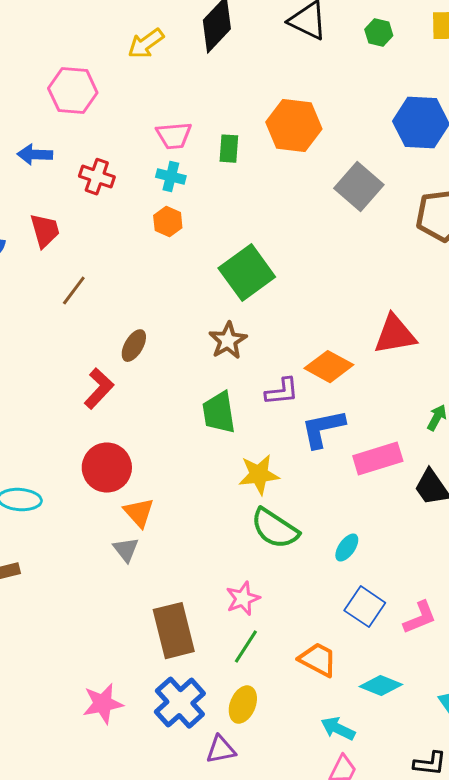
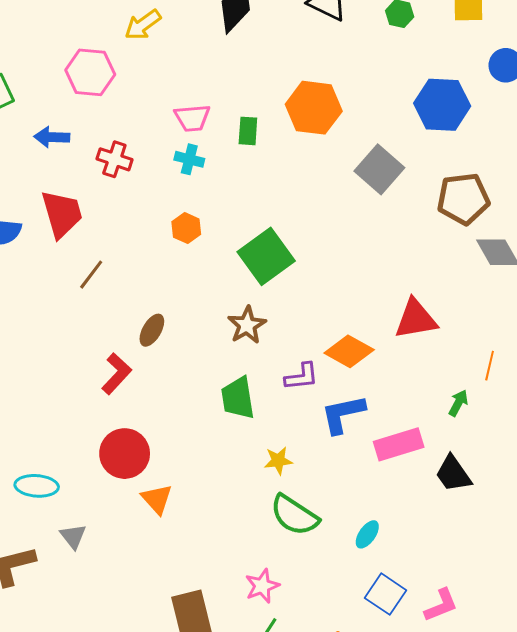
yellow arrow: (146, 44) -> (143, 25), moved
orange hexagon: (168, 222) -> (186, 228), moved
red trapezoid: (45, 231) -> (62, 214), size x1.4
yellow star: (259, 475) -> (278, 461), size x0.7
gray triangle: (126, 550) -> (73, 536), moved

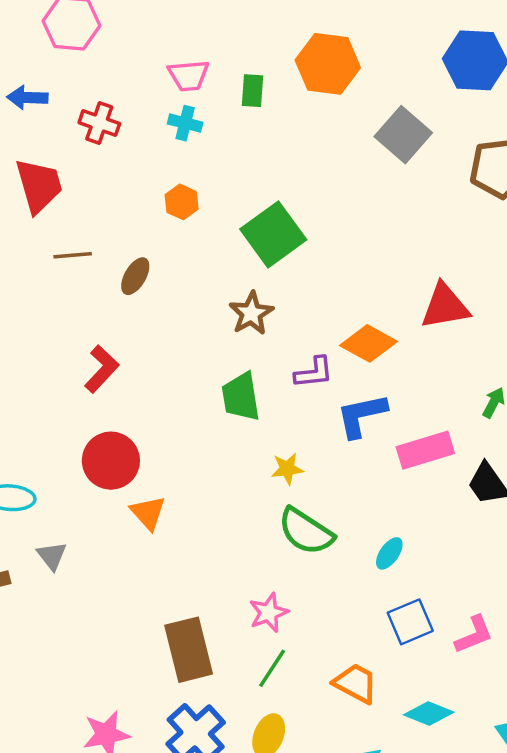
brown line: (91, 275) -> (73, 255), turned 48
brown ellipse: (152, 330) -> (135, 276), moved
blue square: (385, 594) -> (410, 622), turned 33

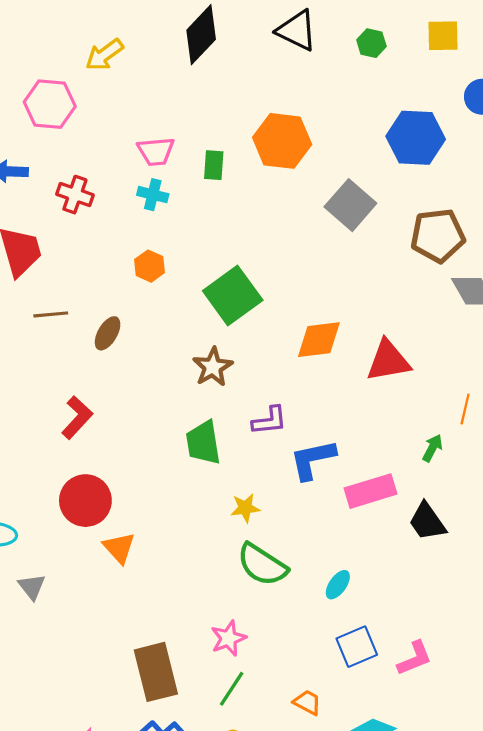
orange diamond: (368, 343) -> (319, 340), moved, turned -36
orange trapezoid: (356, 683) -> (307, 702), size x0.7

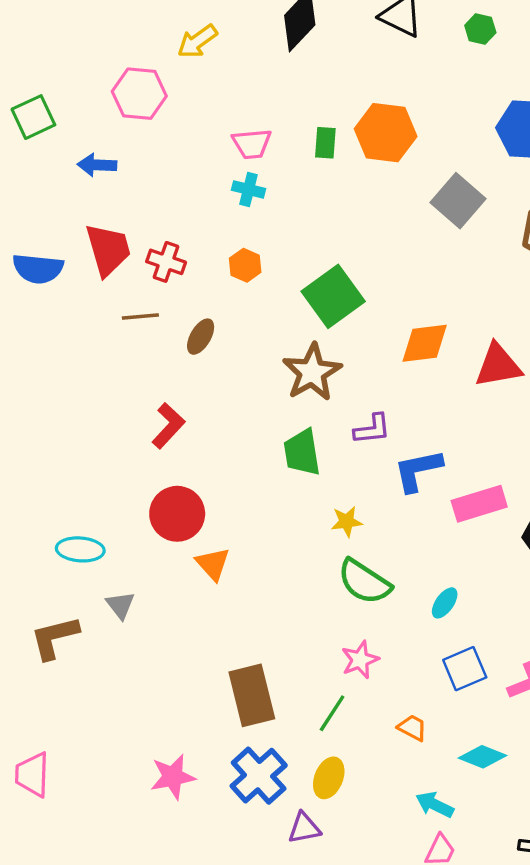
green rectangle: (214, 165) -> (325, 143), moved
red cross: (75, 195) -> (166, 262), moved
brown star: (213, 367) -> (312, 372), size x1.4
pink star: (228, 638) -> (360, 660), moved

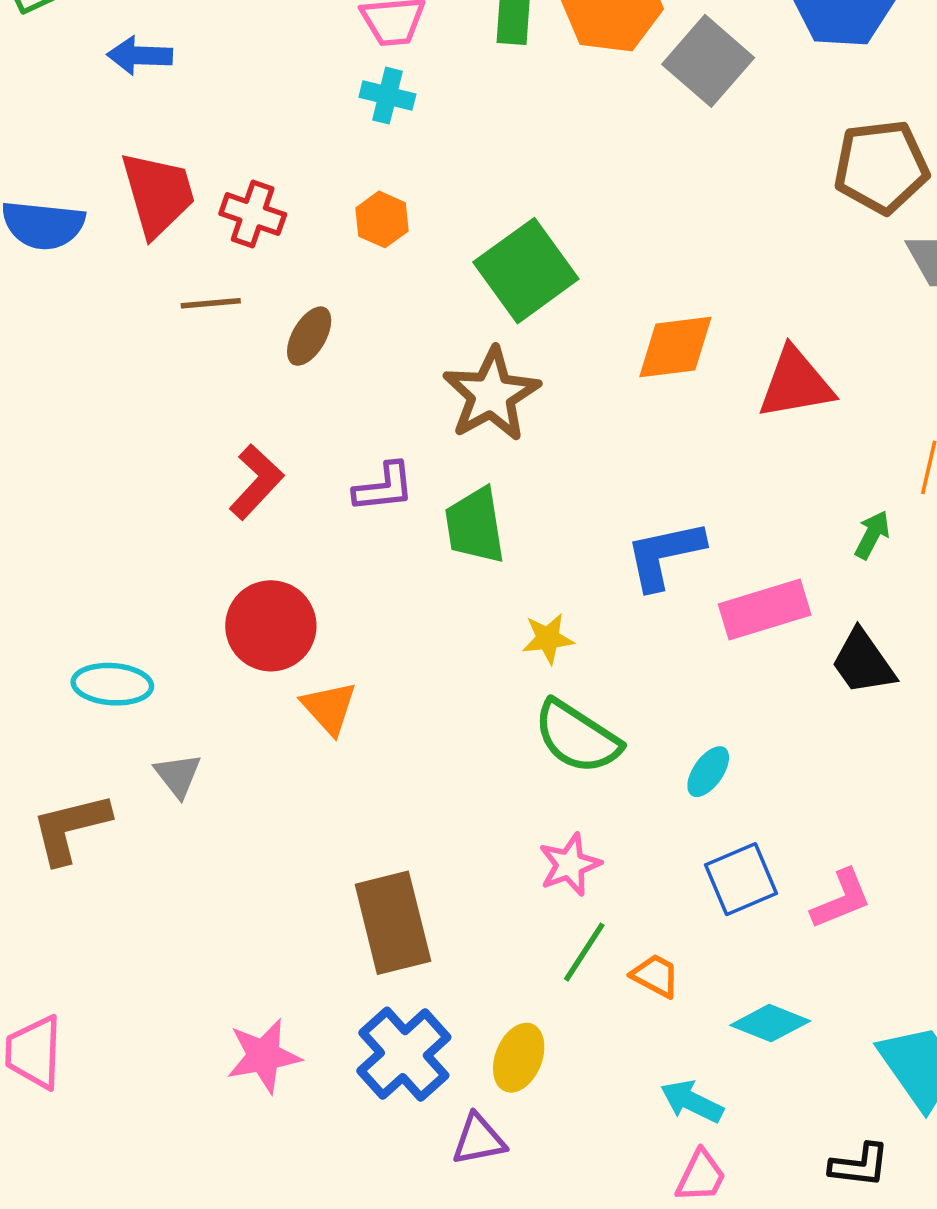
gray square: (458, 201) -> (708, 61), moved
purple L-shape: (372, 429) -> (384, 487), moved
green line: (332, 713) -> (584, 952), moved

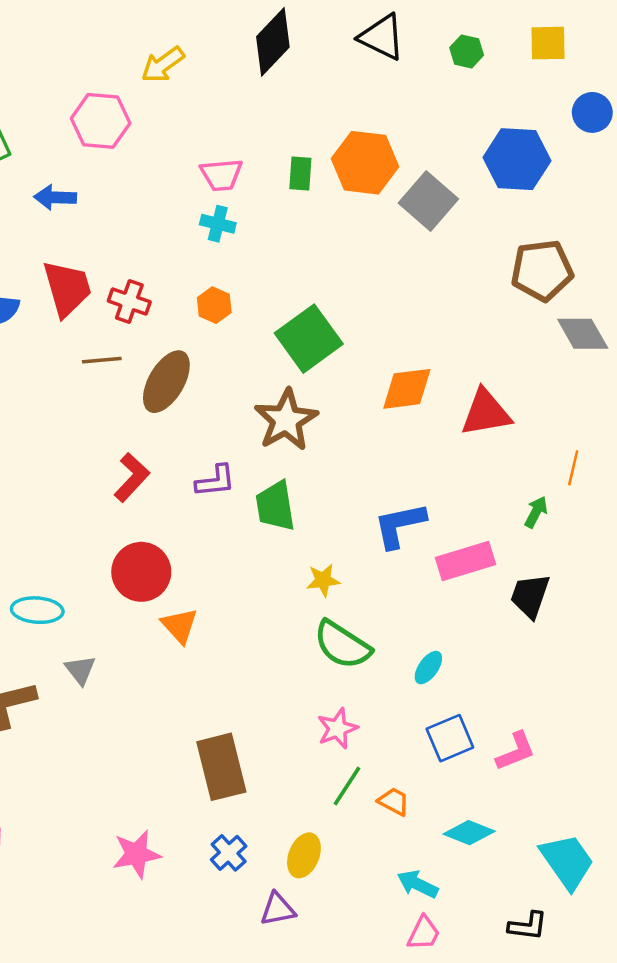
brown ellipse: (309, 336) -> (166, 382), size x1.6
black trapezoid: (863, 662) -> (530, 596), turned 54
blue cross: (404, 1054) -> (229, 853), size x0.6

